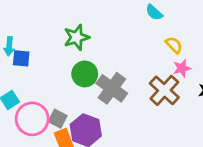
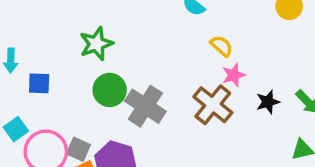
blue square: (21, 58) -> (39, 83), moved

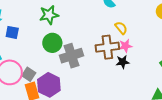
black star: (268, 102) -> (123, 62), moved
brown cross: (213, 105) -> (107, 47), moved, turned 35
gray cross: (145, 106) -> (72, 56), turned 30

